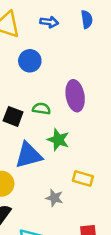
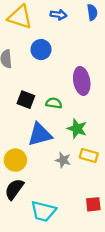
green semicircle: (41, 109) -> (54, 103), moved
green star: (58, 140) -> (77, 129), moved
gray star: (54, 198) -> (63, 160), moved

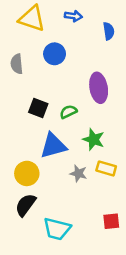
blue semicircle: (92, 12) -> (109, 31), moved
green semicircle: (54, 103) -> (68, 112), turned -35

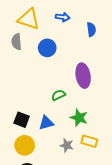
gray semicircle: (17, 64) -> (16, 42), moved
black square: (38, 108) -> (22, 120), moved
blue triangle: (53, 146) -> (46, 123), size x0.7

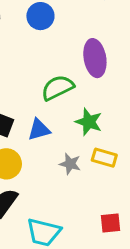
green semicircle: (58, 95) -> (58, 88), size x1.5

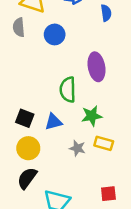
green semicircle: (58, 88) -> (68, 90), turned -65
green star: (89, 122) -> (92, 116), turned -30

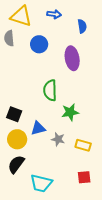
purple ellipse: (96, 67) -> (72, 58), moved
blue triangle: (53, 122) -> (38, 128), moved
yellow rectangle: (104, 143) -> (83, 145), moved

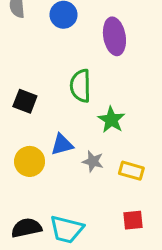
green star: (70, 112) -> (111, 120), turned -30
black square: (14, 114) -> (25, 101), moved
black semicircle: (16, 164) -> (26, 228), moved, turned 42

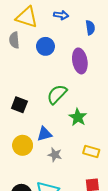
green semicircle: (80, 86) -> (57, 94), turned 45
gray star: (93, 161) -> (55, 155), moved

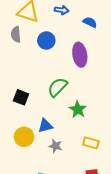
blue semicircle: (90, 28) -> (90, 22), turned -56

